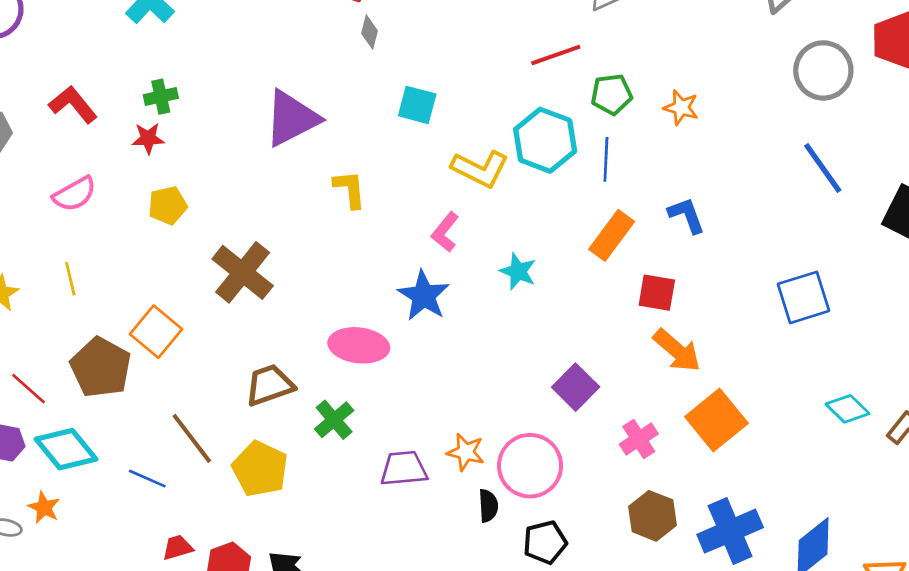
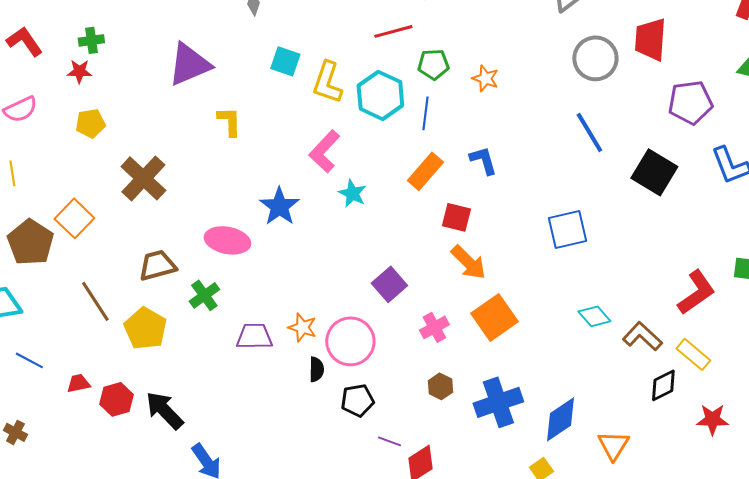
yellow L-shape: (480, 169) -> (327, 82), moved, turned 78
pink L-shape: (445, 232) -> (324, 151), moved, size x1.4
blue line: (147, 479) -> (29, 360), moved
brown hexagon: (652, 516) -> (440, 386), size x0.7

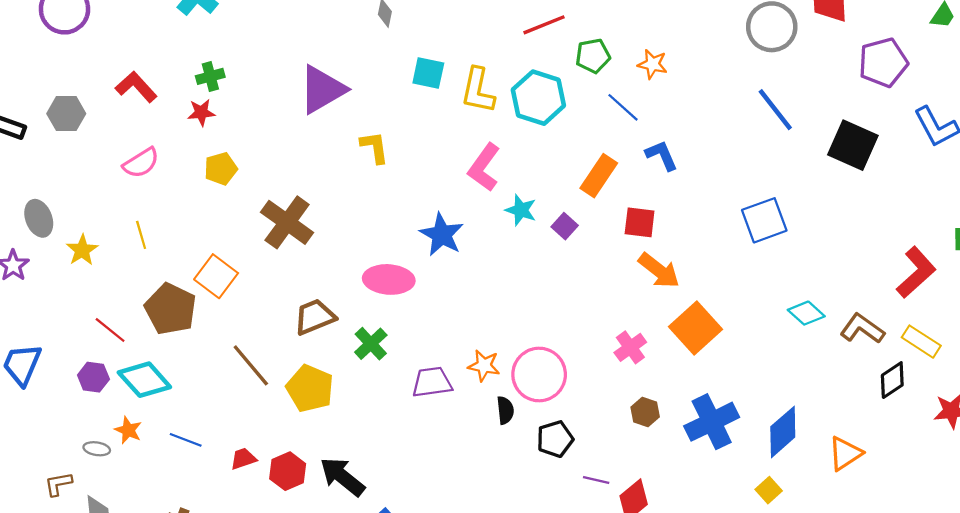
blue line: (425, 113) -> (623, 107), moved, turned -48
purple square: (389, 284) -> (565, 226), moved, size x0.7
orange triangle: (613, 445) -> (845, 454), turned 32

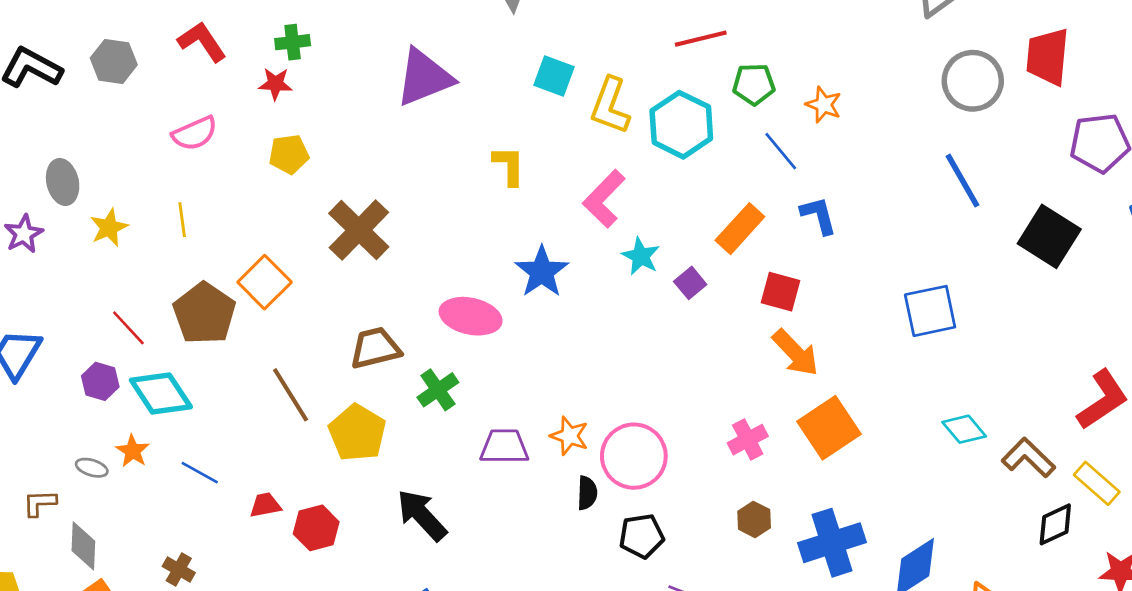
yellow L-shape: (375, 147) -> (509, 166), moved
black arrow: (342, 477) -> (422, 515), moved

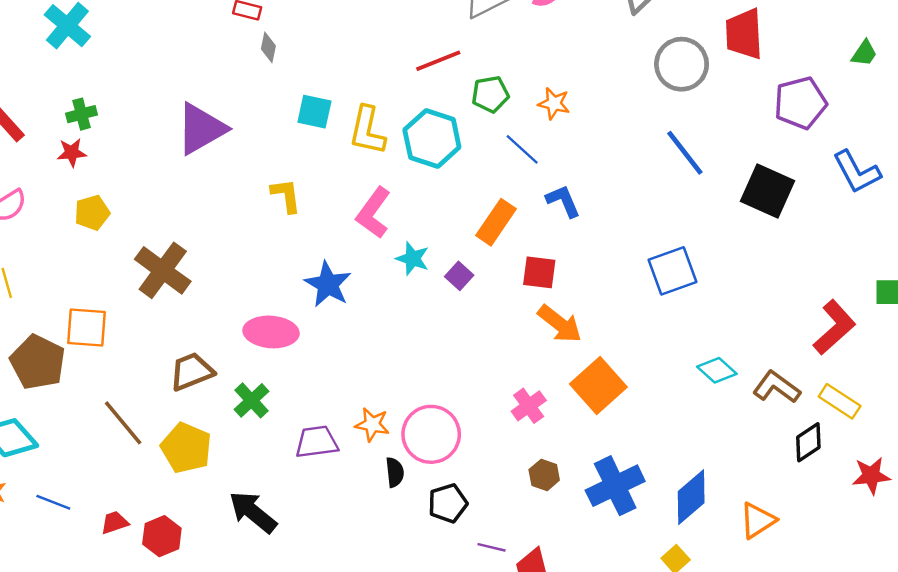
orange square: (265, 282) -> (87, 328), turned -33

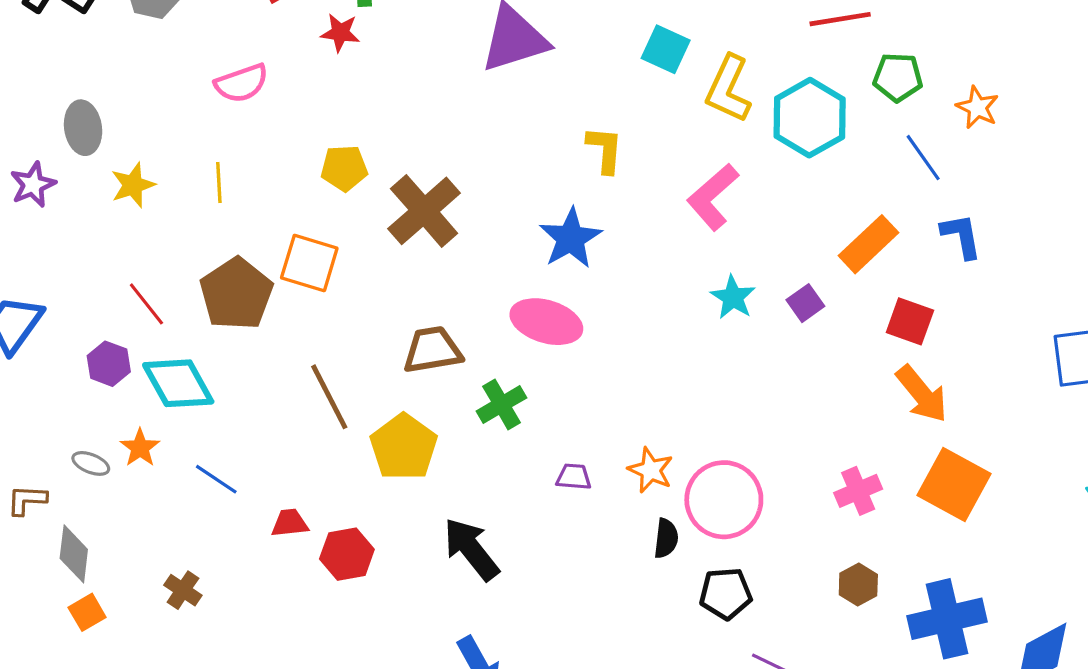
yellow pentagon: (92, 213) -> (344, 168), moved
cyan star: (413, 259) -> (733, 297), moved
blue star: (328, 284) -> (571, 238), moved
orange square: (598, 385) -> (954, 485), turned -32
purple trapezoid: (317, 442) -> (574, 477), size x0.6

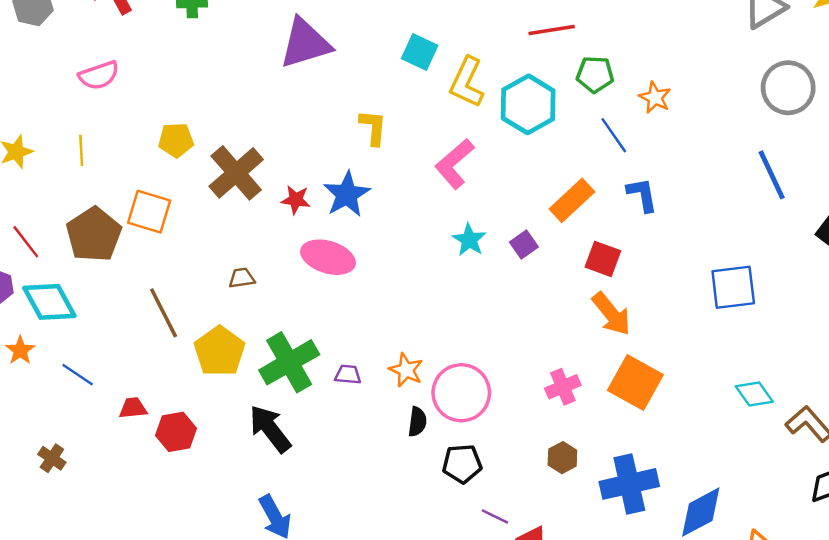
red star: (340, 33) -> (296, 200), moved
brown trapezoid: (432, 350) -> (242, 278), size x0.6
green cross: (502, 404) -> (289, 362), moved, size x1.6

